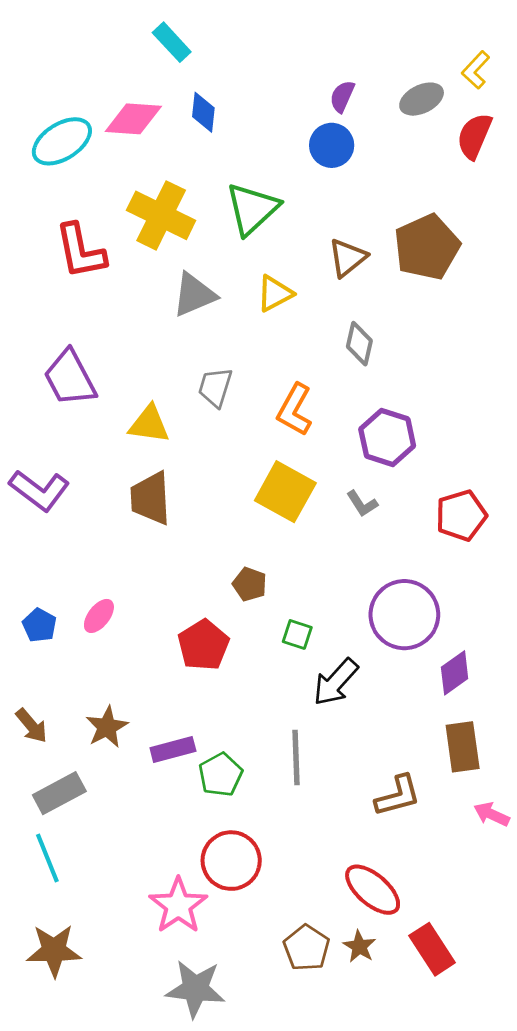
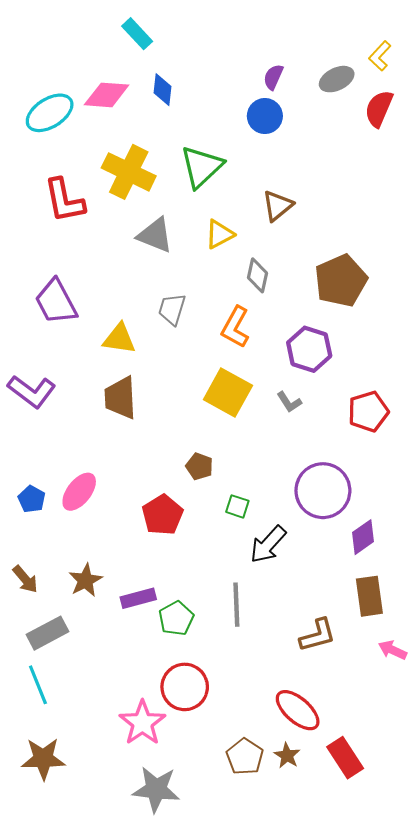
brown pentagon: (427, 247) -> (341, 281), moved
gray triangle: (194, 295) -> (155, 235), turned 45
gray diamond: (359, 344) -> (257, 275), moved
pink ellipse: (99, 616) -> (79, 492), size x1.4

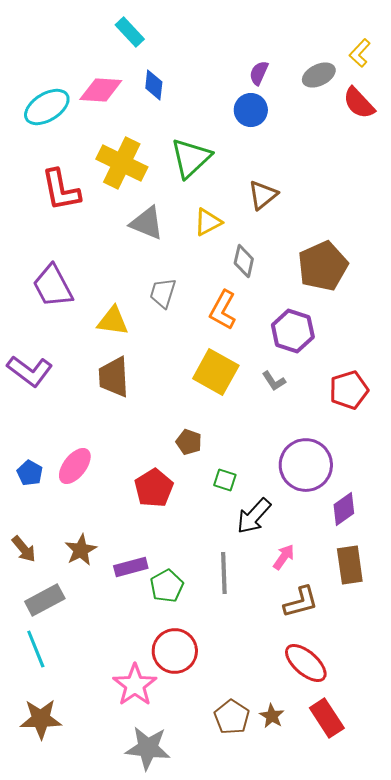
red semicircle: (379, 109) -> (359, 103), turned -66
pink arrow: (393, 650) -> (284, 557), moved, turned 100
red ellipse: (298, 710) -> (306, 663), moved

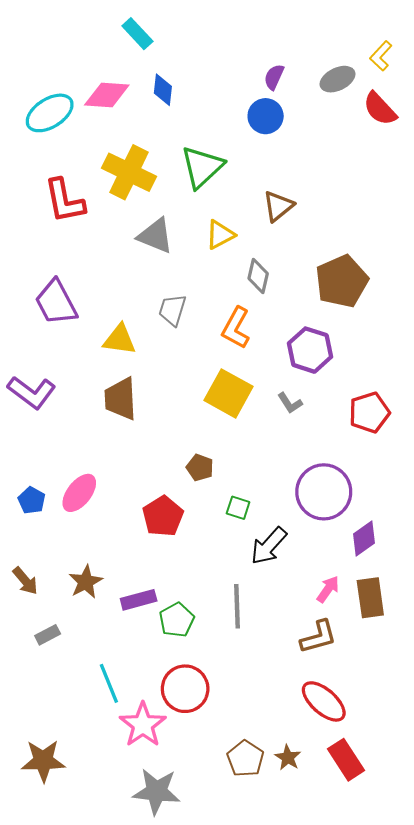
pink arrow: (284, 557) -> (328, 589), moved
gray rectangle: (45, 600) -> (48, 635), size x0.6
cyan line: (36, 649) -> (109, 683), moved

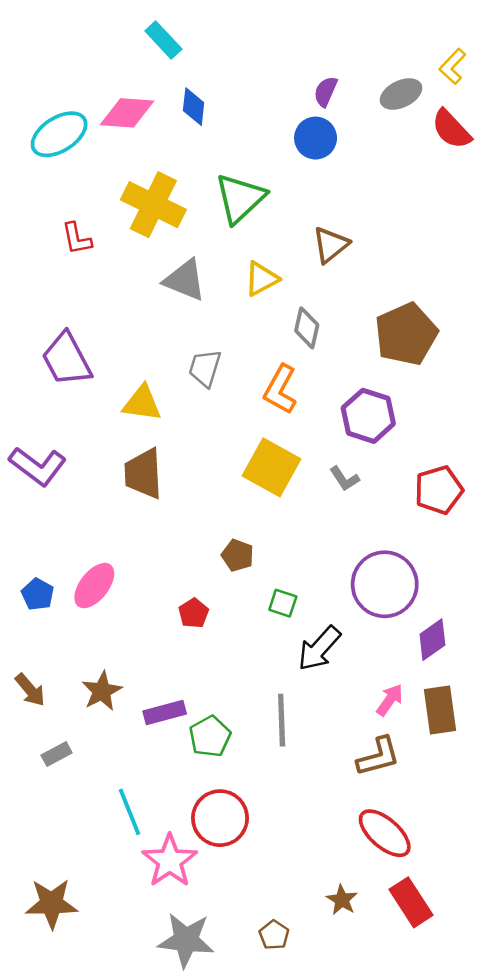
red L-shape: (64, 201) -> (77, 239), size x0.6
red pentagon: (163, 516) -> (194, 613), size x0.6
brown pentagon: (245, 759) -> (274, 935), moved, size x0.7

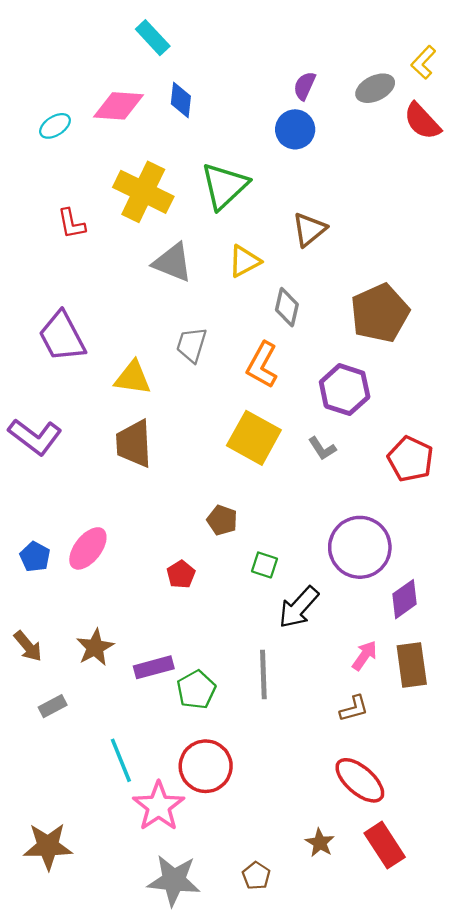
cyan ellipse: (59, 134) -> (55, 126), size x0.6
red pentagon: (439, 490) -> (410, 459), turned -30
brown L-shape: (378, 757) -> (354, 709), size x0.7

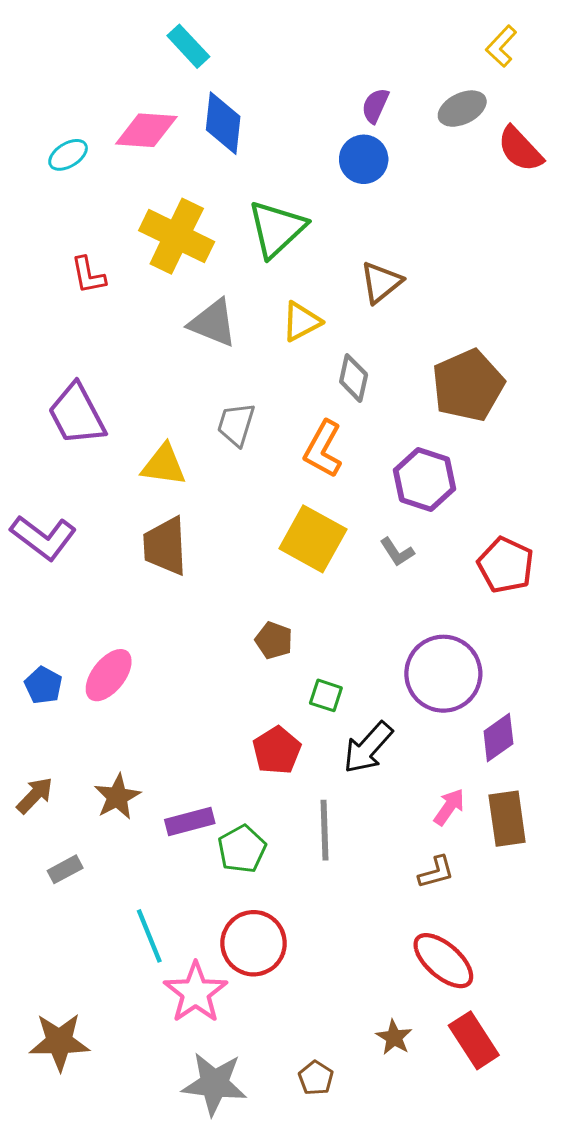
yellow L-shape: (423, 62) -> (501, 46), moved
blue diamond: (181, 100) -> (223, 123), size x1.4
red pentagon: (181, 574) -> (277, 750), moved, size x1.4
brown arrow: (28, 646) -> (35, 795), turned -96

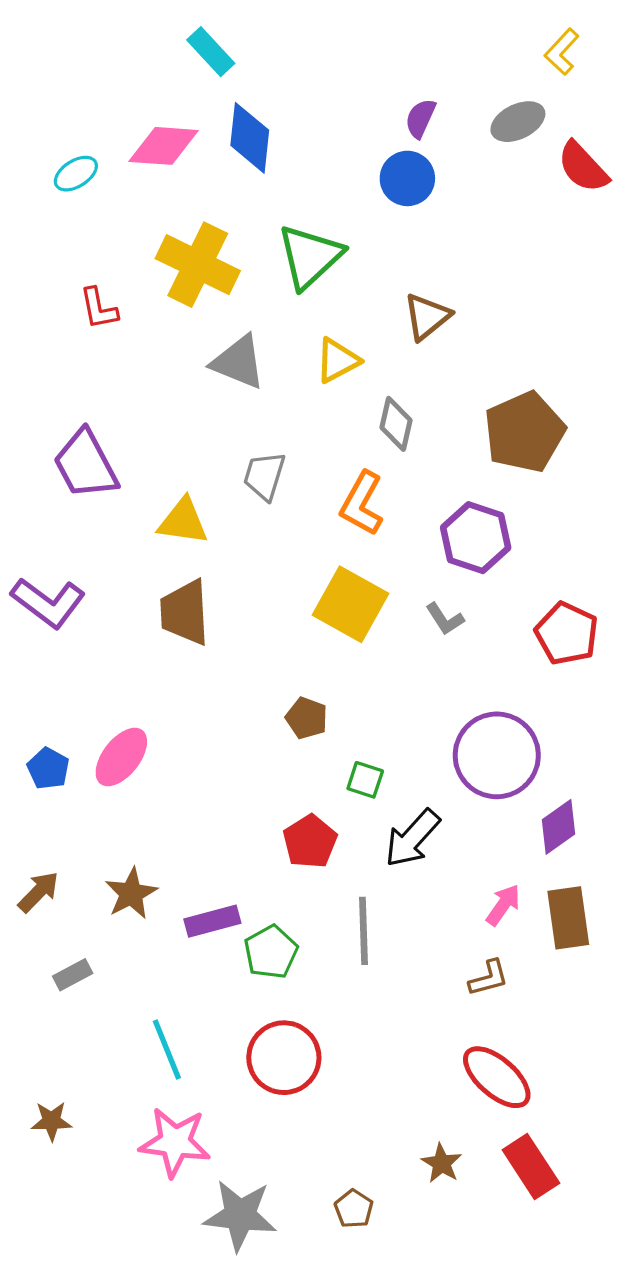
pink star: (196, 992) -> (175, 1142), moved, turned -30
brown star: (59, 1042) -> (51, 1121), moved, size x0.6

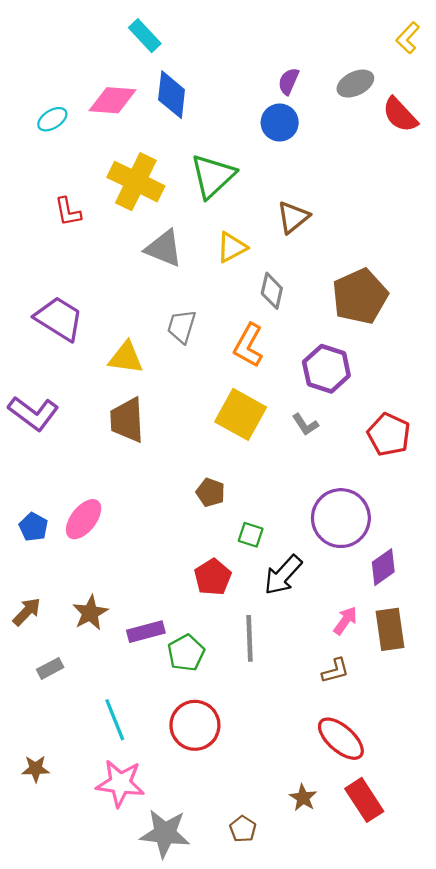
yellow L-shape: (562, 52) -> (408, 38), moved
purple trapezoid: (86, 464) -> (59, 319), turned 150

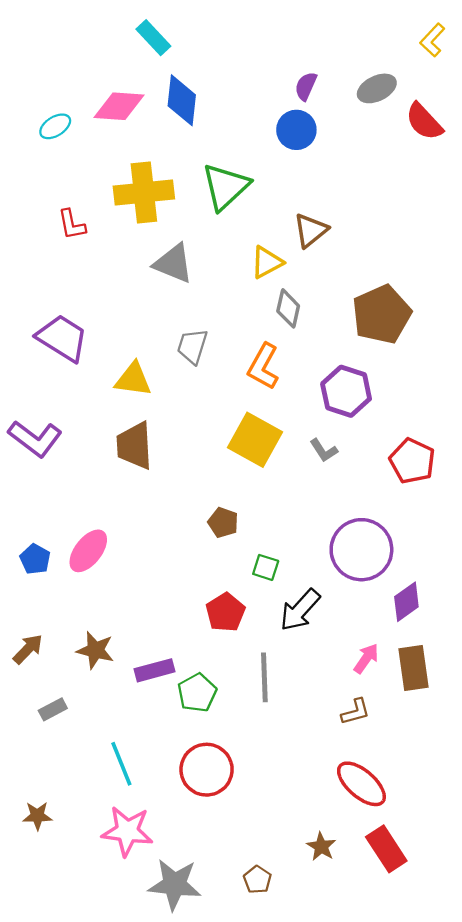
yellow cross: (136, 182) -> (144, 193), turned -32
yellow triangle: (232, 247) -> (267, 262), moved
brown star: (90, 613) -> (95, 650), turned -30

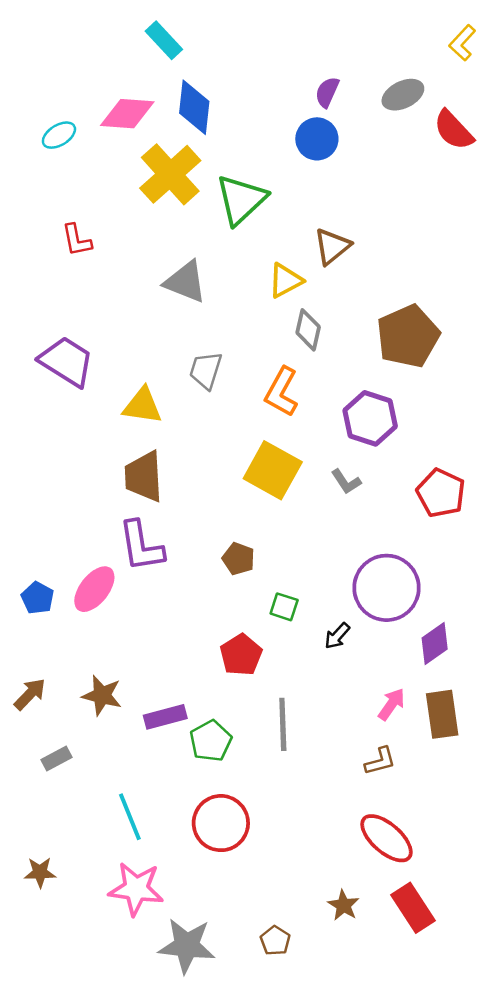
yellow cross: (144, 193) -> (170, 174), moved, turned -36
purple L-shape: (35, 439) -> (141, 546), moved, turned 44
black arrow: (300, 610) -> (337, 636), moved, size x0.6

